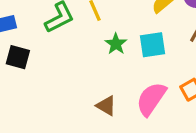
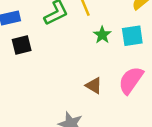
black square: (18, 57) -> (22, 45), turned -30

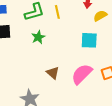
green star: (102, 35) -> (38, 37), moved

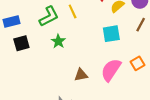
brown triangle: (53, 73) -> (81, 75), turned -40

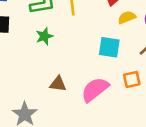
orange square: (137, 63) -> (132, 79), moved

